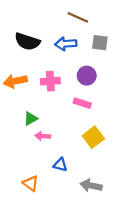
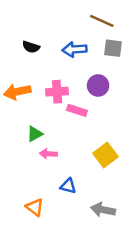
brown line: (78, 17) -> (102, 21), moved
black semicircle: (27, 42) -> (31, 47), size x0.6
pink rectangle: (82, 103) -> (77, 110), moved

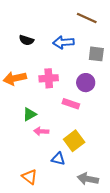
gray square: (113, 48) -> (96, 54), moved
purple circle: (98, 85) -> (86, 83), moved
pink rectangle: (77, 110) -> (71, 104), moved
yellow square: (105, 155) -> (74, 141), moved

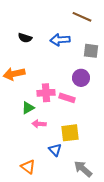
pink cross: (49, 78) -> (46, 93), moved
yellow square: (74, 141) -> (70, 133), turned 30
blue triangle: (58, 159) -> (55, 150), turned 32
gray arrow: (88, 179) -> (83, 169), turned 30

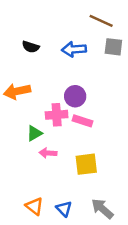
gray square: (91, 51) -> (113, 47), moved
purple circle: (81, 78) -> (75, 96), moved
blue triangle: (55, 150) -> (64, 209), moved

